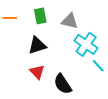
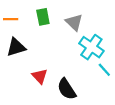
gray triangle: (70, 21) -> (74, 22), turned 30
black triangle: (37, 45) -> (16, 47), moved

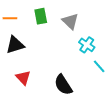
cyan cross: (91, 47) -> (87, 45), size x0.7
red triangle: (40, 76) -> (23, 78), moved

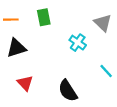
gray triangle: (70, 21) -> (103, 23), moved
cyan cross: (87, 45) -> (78, 43), moved

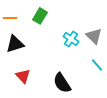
green rectangle: (44, 17) -> (40, 16), turned 42
gray triangle: (103, 23) -> (94, 36), moved

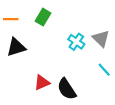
red triangle: (23, 76) -> (42, 83), moved, turned 49

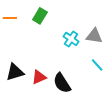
gray triangle: (101, 39) -> (94, 36), turned -36
black triangle: (16, 47) -> (15, 72), moved

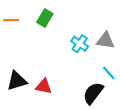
red triangle: (39, 77) -> (44, 86), turned 35
black semicircle: (62, 83) -> (93, 93), moved, turned 70

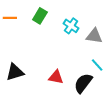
cyan cross: (80, 44) -> (71, 26), moved
red triangle: (44, 86) -> (56, 77), moved

